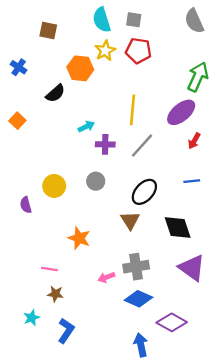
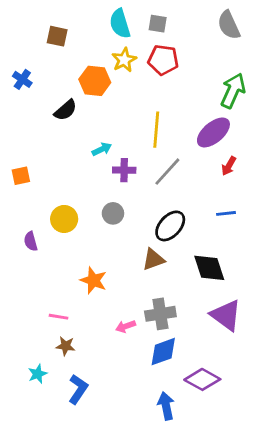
orange square: (17, 121) -> (21, 176), moved, turned 35
brown triangle: (130, 220) -> (153, 259), turned 42
blue diamond: (138, 299) -> (163, 352), turned -44

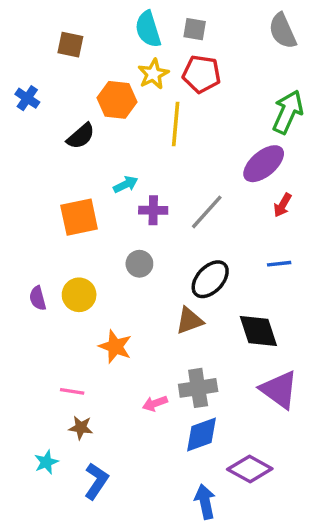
yellow line: (156, 130) -> (176, 124), moved
orange square: (21, 176) -> (79, 217), moved, size x1.6
yellow circle: (64, 219) -> (79, 295), moved

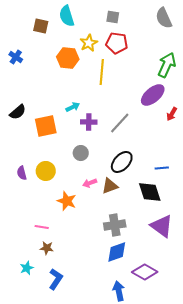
cyan semicircle: (148, 29) -> (67, 16), moved
black semicircle: (81, 136) -> (18, 112), moved
red arrow: (283, 205) -> (172, 114), moved
blue line: (279, 264) -> (162, 168), moved
pink arrow: (155, 403) -> (90, 183), moved

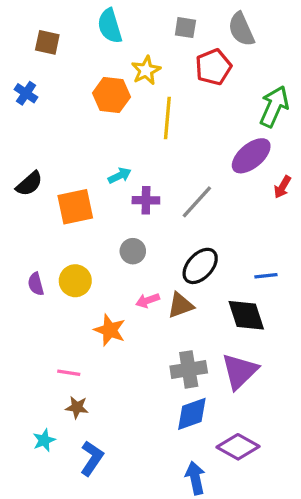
gray semicircle: (164, 18) -> (241, 29), moved
brown square: (41, 26) -> (47, 42), moved
red pentagon: (117, 43) -> (213, 67), moved, turned -30
purple triangle: (162, 226) -> (240, 371), moved, turned 40

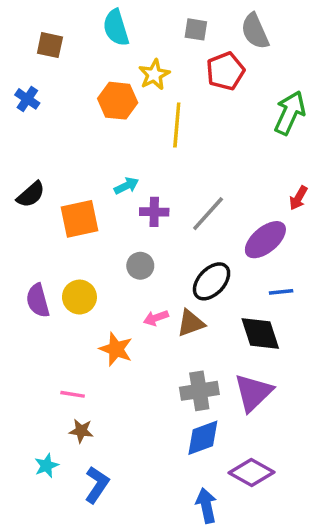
purple ellipse: (251, 156) -> (265, 240), moved
purple semicircle: (36, 284) -> (38, 300), size x1.4

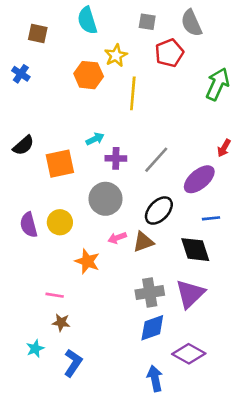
gray circle: (140, 266) -> (105, 199), size x1.6

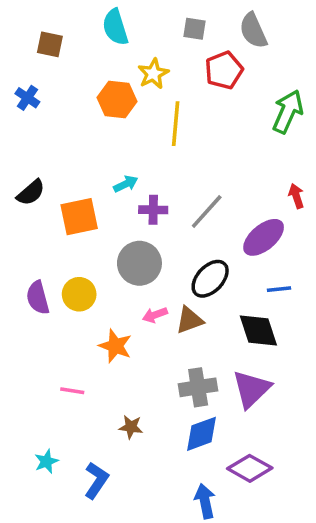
red arrow: (224, 148) -> (296, 196), turned 132
brown star: (61, 323) -> (131, 427), moved

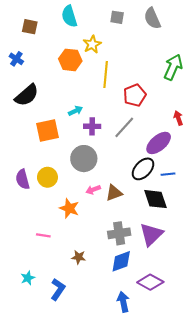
red pentagon: (224, 70) -> (135, 95), moved
black semicircle: (31, 193) -> (27, 95), moved, size x1.4
black ellipse: (210, 279) -> (143, 169), moved

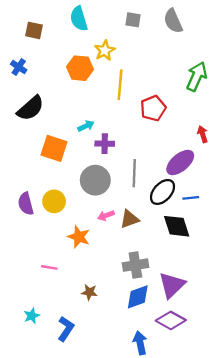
gray line: (124, 127) -> (134, 173), moved, turned -40
orange square: (47, 131) -> (54, 148), turned 30
purple triangle: (151, 234) -> (172, 285), moved

